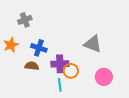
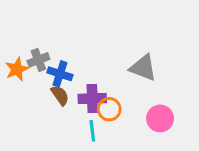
gray cross: (25, 20) -> (38, 60), moved
brown semicircle: (32, 66) -> (60, 95), moved, turned 48

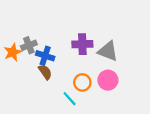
purple cross: (92, 98) -> (82, 44), moved
pink circle: (160, 118) -> (108, 80), moved
cyan line: (92, 131) -> (70, 99), turned -35

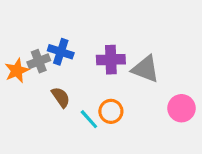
blue cross: (45, 56) -> (61, 52), moved
pink circle: (108, 80) -> (181, 108), moved
cyan line: (70, 99) -> (89, 119), moved

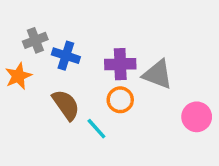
gray cross: (39, 61) -> (35, 40), moved
brown semicircle: (61, 97) -> (66, 105), size x1.4
orange circle: (111, 111) -> (120, 100), moved

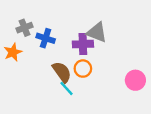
gray triangle: (158, 74) -> (97, 32), moved
brown semicircle: (66, 105) -> (62, 72), moved

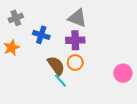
gray cross: (25, 28) -> (16, 18), moved
gray triangle: (97, 32) -> (77, 18), moved

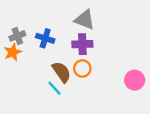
gray cross: (16, 18) -> (17, 36), moved
cyan line: (60, 81) -> (54, 88), moved

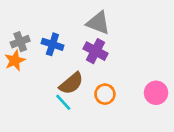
purple cross: (82, 44) -> (96, 51), turned 30
orange circle: (82, 68) -> (105, 94), moved
brown semicircle: (61, 72) -> (71, 83), turned 85

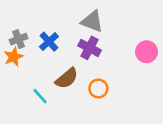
blue cross: (52, 44) -> (49, 42), turned 30
pink circle: (156, 93) -> (147, 52), moved
cyan line: (63, 102) -> (40, 96), moved

